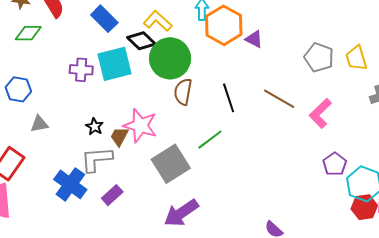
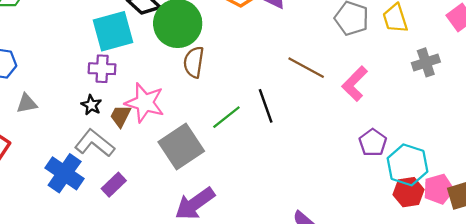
purple cross: (81, 70) -> (102, 69), moved
black line: (229, 98) -> (266, 106), moved
gray L-shape: (97, 159) -> (95, 143), turned 44

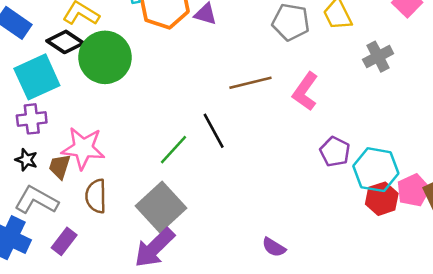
brown semicircle: (194, 62) -> (96, 196), moved
brown line: (306, 68) -> (250, 83), turned -33
gray square: (181, 146) -> (161, 207), moved

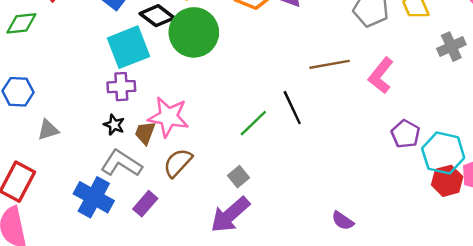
brown semicircle: (96, 196) -> (178, 163), turned 40
gray square: (161, 207) -> (238, 177), size x0.5

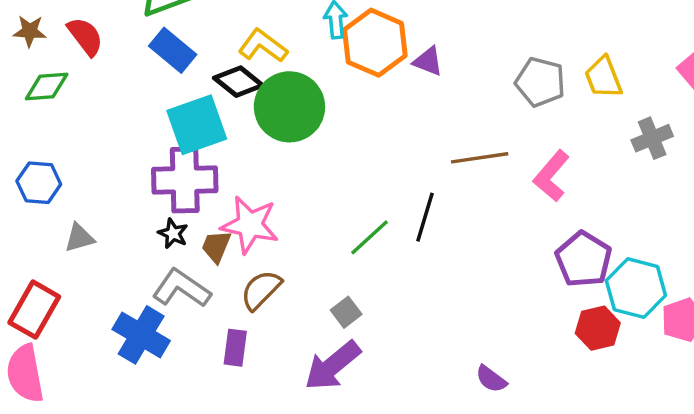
purple cross: (121, 87) -> (185, 180), size x1.6
black line: (292, 108) -> (425, 217), turned 40
purple pentagon: (405, 134) -> (583, 259), size x1.4
red hexagon: (447, 181) -> (598, 328), moved
purple rectangle: (145, 204) -> (235, 348), moved, turned -35

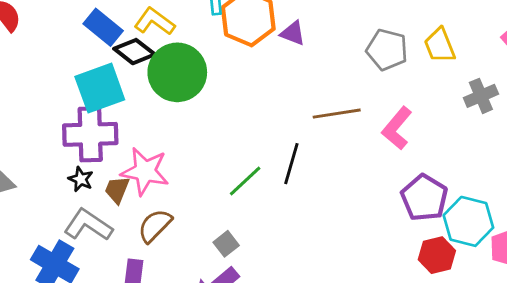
blue rectangle: (173, 50) -> (103, 27), moved

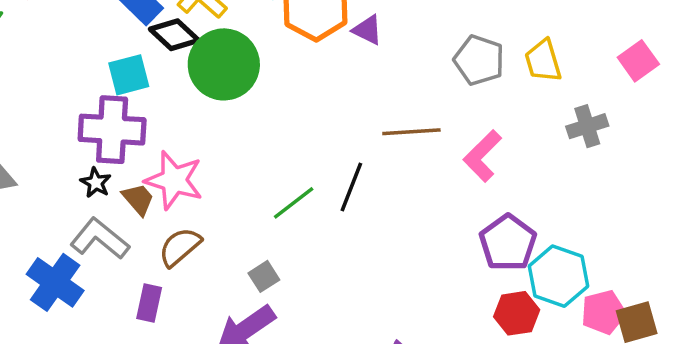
cyan square: (100, 88) -> (129, 75), size x0.7
brown trapezoid: (117, 190) -> (138, 199), turned 112

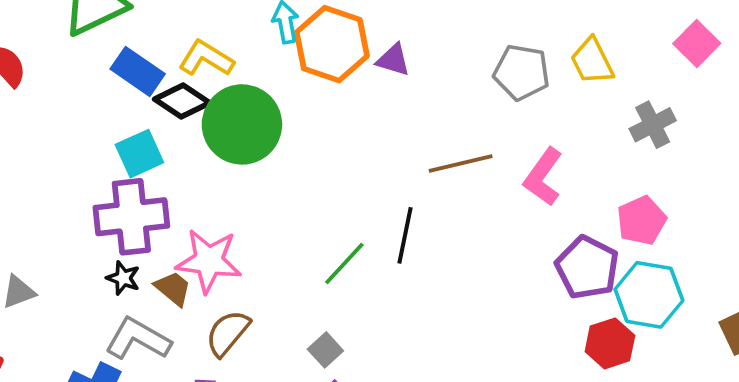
pink pentagon: (603, 312) -> (641, 220), moved

